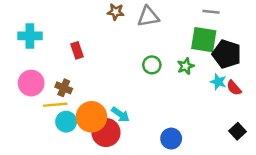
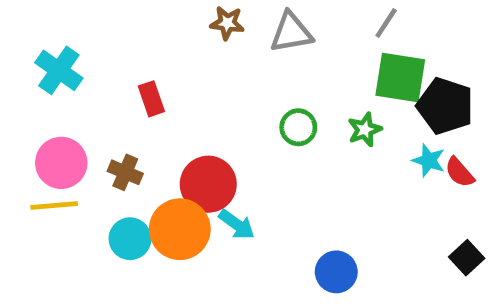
gray line: (211, 12) -> (386, 23), moved, turned -63
cyan cross: (30, 36) -> (59, 70), turned 35
yellow line: (55, 105) -> (54, 206), moved
red circle: (106, 133) -> (208, 184), moved

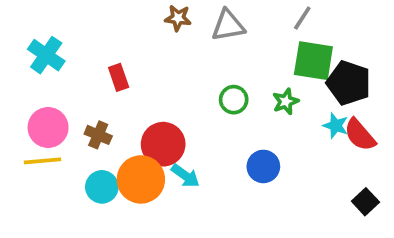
red semicircle: (460, 172) -> (360, 135), size x1.4
blue circle: (336, 272) -> (263, 166), moved

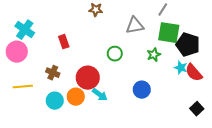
gray triangle: (228, 25) -> (135, 26), moved
green circle: (234, 100) -> (115, 54), moved
pink circle: (48, 127) -> (17, 52), moved
orange circle: (141, 179) -> (76, 97), size x0.7

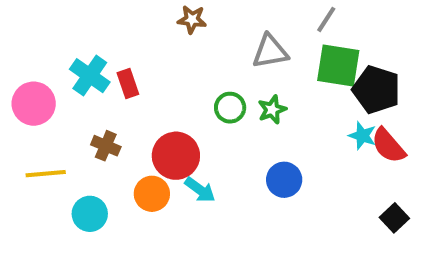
cyan cross: (25, 30) -> (90, 76), moved
green star: (154, 55) -> (272, 110), moved
cyan circle: (55, 101) -> (90, 214), moved

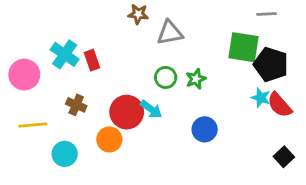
gray line: (326, 19) -> (267, 14), moved, turned 54
gray triangle: (270, 51) -> (170, 33), moved
cyan arrow: (200, 190) -> (151, 109), moved

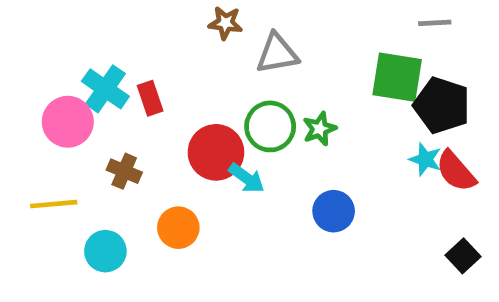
pink circle: (24, 75) -> (68, 122), moved
green circle: (166, 77) -> (270, 126), size x1.4
red circle: (127, 112) -> (216, 152), moved

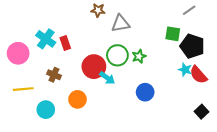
gray line: (435, 23) -> (189, 10), turned -32
green square: (397, 77) -> (173, 34), size x0.7
pink circle: (68, 122) -> (18, 53), moved

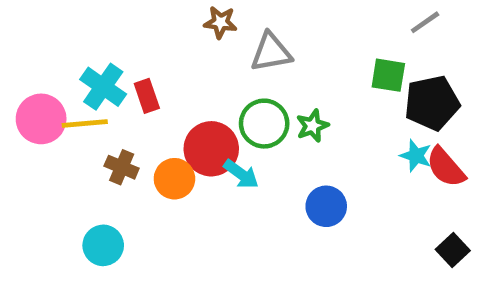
black pentagon: (192, 46) -> (432, 103), turned -30
yellow line: (23, 89) -> (85, 124), moved
orange circle: (78, 99) -> (174, 179), moved

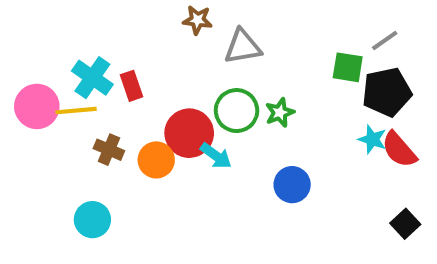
gray line: (425, 22) -> (385, 41), moved

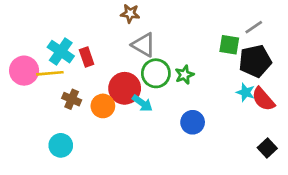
gray triangle: (243, 47) -> (144, 45), moved, turned 40

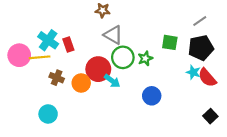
green square: (229, 45) -> (170, 42), moved

